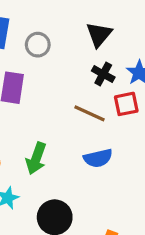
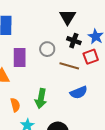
gray circle: (38, 45) -> (47, 49), moved

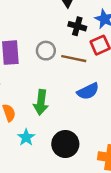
gray circle: (47, 49) -> (46, 51), moved

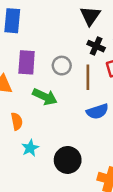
brown line: (74, 59) -> (88, 77), turned 70
green arrow: (41, 102) -> (45, 97), moved, turned -80

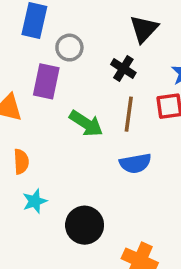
black cross: (96, 46) -> (123, 69), moved
gray circle: (62, 66) -> (69, 48), moved
green arrow: (45, 97) -> (86, 123), moved

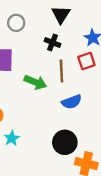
gray circle: (69, 48) -> (16, 23), moved
black circle: (85, 225) -> (65, 142), moved

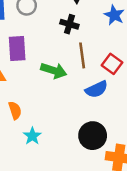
red square: (86, 61) -> (112, 64), moved, turned -30

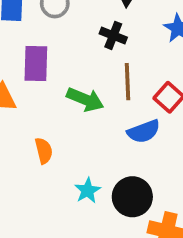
orange semicircle: (15, 110) -> (44, 151), moved
cyan star: (32, 136) -> (88, 191), moved

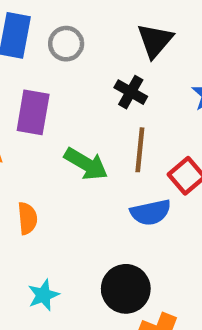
cyan star: (88, 191) -> (43, 295), moved

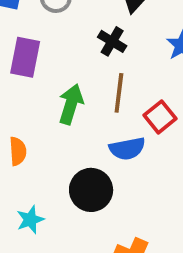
green arrow: (86, 164) -> (71, 104), turned -105
black circle: (126, 289) -> (91, 190), moved

